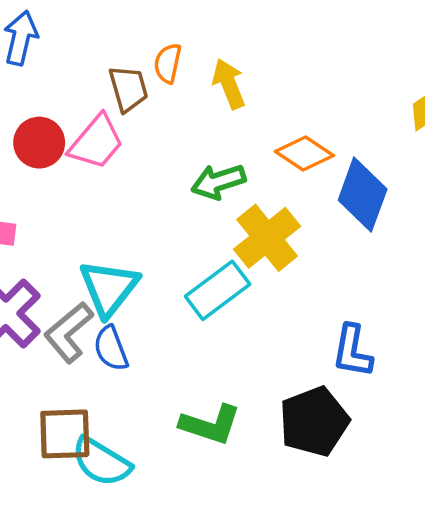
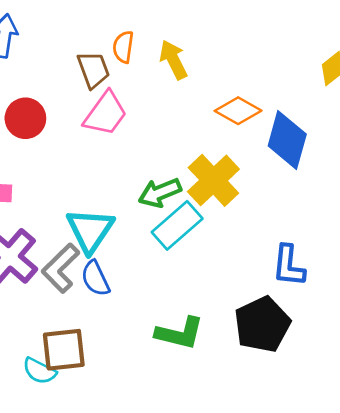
pink trapezoid: (96, 142) -> (105, 114), moved
green arrow: (218, 182) -> (160, 193), moved
cyan semicircle: (101, 462) -> (39, 371), moved, size x0.7

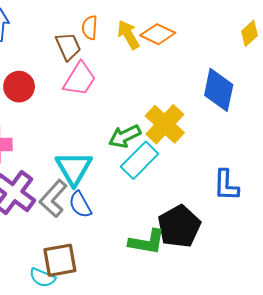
orange diamond: (238, 111) -> (158, 34), moved
black pentagon: (262, 324) -> (179, 226), moved

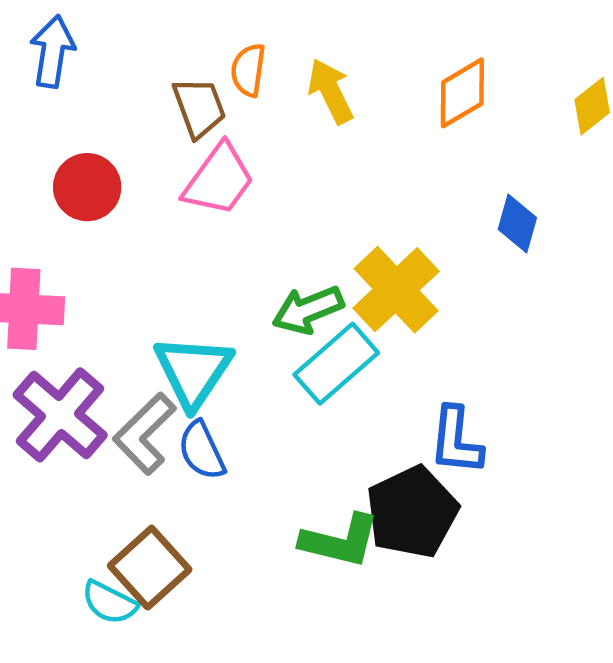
orange diamond: (158, 34) -> (462, 93), moved, turned -60
blue diamond: (219, 90) -> (517, 224), size x0.6
blue L-shape: (226, 185) -> (456, 441), moved
brown square: (60, 260) -> (150, 568), turned -36

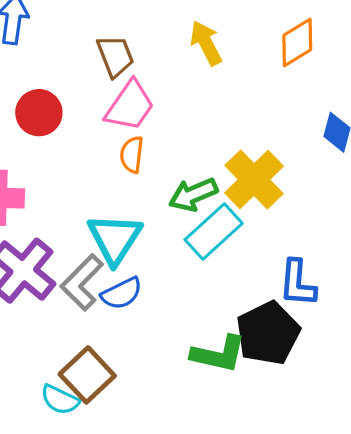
orange semicircle: (248, 70) -> (132, 155), moved
blue semicircle: (202, 451) -> (122, 293), turned -90

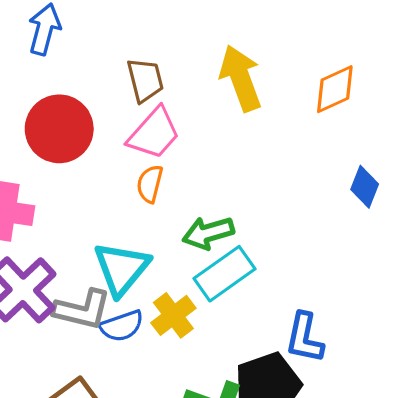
yellow arrow: (206, 43) -> (241, 78), size x1.4
red circle: (39, 113) -> (59, 129), size x1.4
yellow cross: (254, 180) -> (173, 315), moved, size x0.7
gray L-shape: (82, 282) -> (82, 310), turned -128

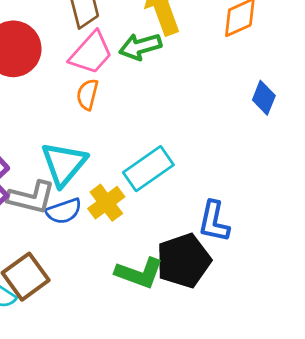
green arrow: (208, 233) -> (140, 46), moved

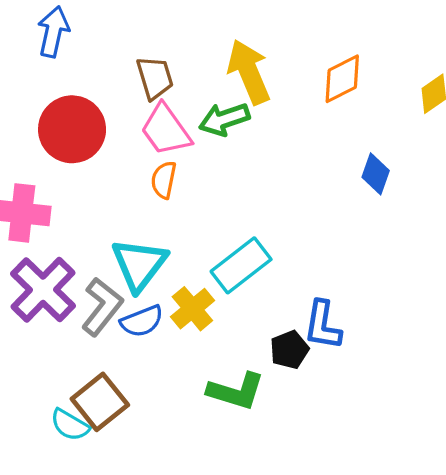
pink trapezoid: (91, 53) -> (166, 130), turned 105
gray L-shape: (31, 197) -> (102, 307), turned -63
black pentagon: (183, 261) -> (289, 350), moved, size x0.6

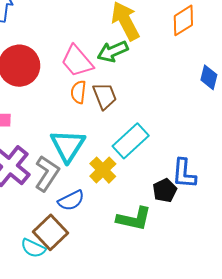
brown trapezoid: (155, 78) -> (105, 96), moved
blue semicircle: (142, 321) -> (71, 200), moved

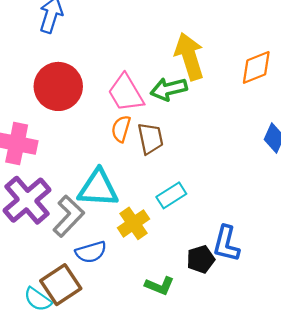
cyan rectangle: (131, 141) -> (171, 195), size x0.7
cyan triangle: (68, 146) -> (98, 188), turned 51
green L-shape: (134, 219) -> (160, 286), size x0.7

